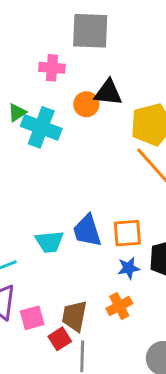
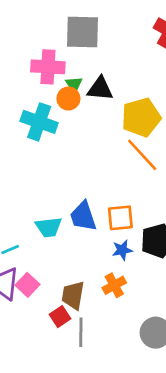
pink cross: (52, 68) -> (48, 67), size x1.4
orange circle: (86, 104) -> (68, 99), moved
green triangle: (17, 113) -> (74, 84), moved, turned -30
pink square: (32, 318) -> (27, 285), moved, turned -30

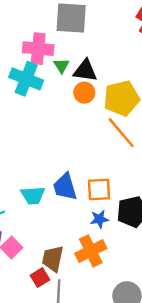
orange circle: (68, 99) -> (84, 93), moved
cyan cross: (39, 122) -> (26, 79), moved
orange cross: (114, 285) -> (91, 251), size x1.4

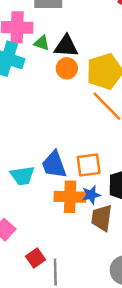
green triangle: (61, 66) -> (42, 43), turned -35
orange cross: (91, 251) -> (70, 197), moved, turned 32
brown trapezoid: (53, 259) -> (102, 218), moved

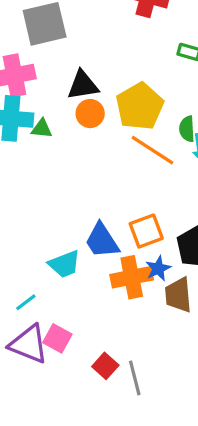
green triangle: (42, 43) -> (42, 129), moved

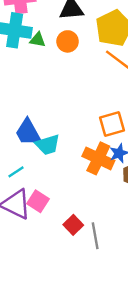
orange circle: (90, 114) -> (68, 41), moved
blue trapezoid: (102, 241) -> (28, 132), moved
orange cross: (132, 277) -> (98, 158), turned 32

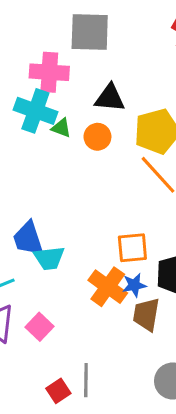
pink square: (38, 201) -> (40, 327), moved
red square: (73, 225) -> (58, 391), moved

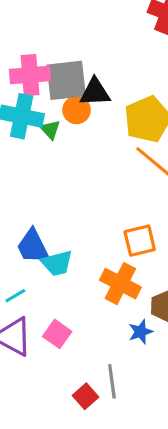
gray square: (90, 32) -> (66, 80), moved
green triangle: (61, 128) -> (50, 130), turned 35
orange circle: (97, 137) -> (77, 110), moved
blue star: (134, 285) -> (141, 332), moved

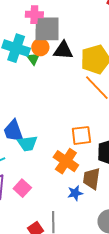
pink cross: (30, 75) -> (34, 15), moved, size x0.7
black triangle: (95, 92) -> (63, 50), moved
orange circle: (77, 110) -> (40, 47), moved

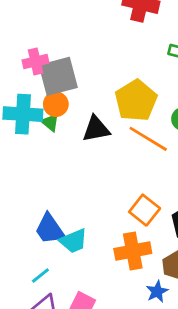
black triangle: (63, 50) -> (96, 129), moved
orange square: (81, 135) -> (145, 210), turned -30
orange cross: (66, 161) -> (133, 251), turned -30

